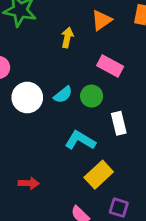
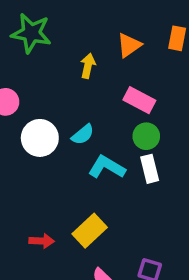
green circle: (92, 96) -> (146, 136), moved
cyan L-shape: (80, 140) -> (107, 167), moved
yellow rectangle: (99, 175) -> (90, 231), moved

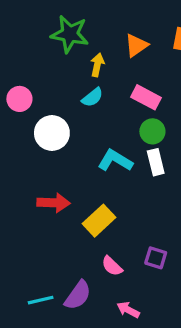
green star: (31, 33) -> (70, 34), moved
cyan semicircle: (83, 134) -> (92, 97), moved
red arrow: (42, 241) -> (54, 203), moved, size x1.4

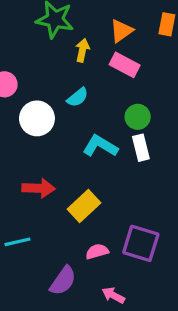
cyan semicircle: (92, 97) -> (78, 97), moved
pink rectangle: (146, 97) -> (125, 65), moved
purple square: (156, 258) -> (141, 243), size x1.6
pink semicircle: (112, 266) -> (97, 252), turned 120
cyan line: (41, 300) -> (18, 242), moved

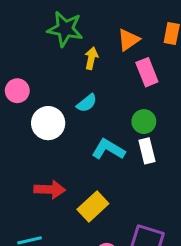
pink rectangle: (125, 65) -> (147, 72), moved, turned 40

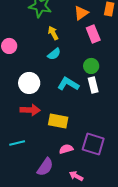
yellow arrow: (91, 58) -> (53, 33), moved, turned -40
white circle: (48, 123) -> (29, 83), moved
yellow rectangle: (93, 206) -> (58, 121), turned 54

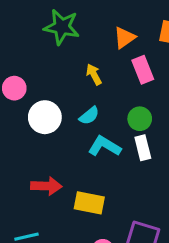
yellow arrow: (53, 33) -> (94, 74), moved
cyan semicircle: (54, 54) -> (89, 116), moved
white circle: (29, 83) -> (45, 117), moved

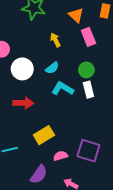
orange triangle: (124, 38) -> (76, 15), turned -42
red arrow: (46, 186) -> (23, 103), moved
yellow rectangle: (89, 203) -> (44, 135), moved, turned -42

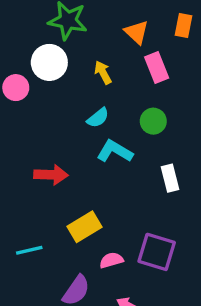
white circle: (22, 69) -> (49, 62), moved
white rectangle: (88, 90) -> (170, 178), moved

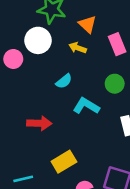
orange triangle: (137, 32) -> (87, 24), moved
yellow arrow: (103, 73) -> (78, 48), turned -42
cyan semicircle: (98, 118) -> (64, 81), moved

